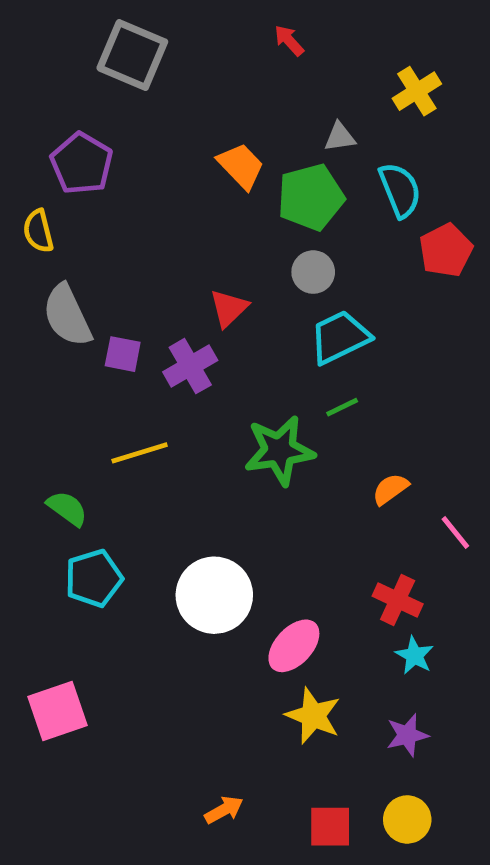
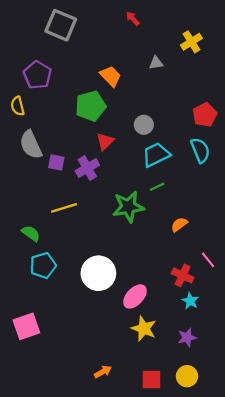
cyan semicircle: (400, 190) -> (200, 150), moved
green pentagon: (311, 197) -> (91, 106), moved
pink line: (455, 532) -> (208, 260), moved

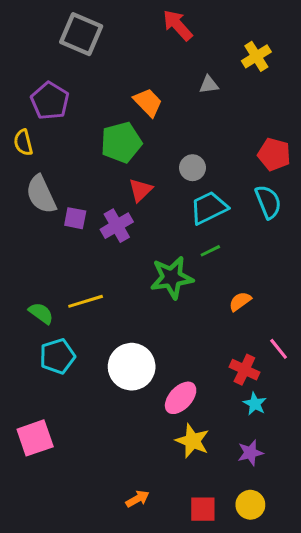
red arrow: (133, 19) -> (178, 25), size x1.6
red pentagon: (205, 115) -> (274, 154), turned -30
yellow line: (64, 208) -> (86, 301), moved

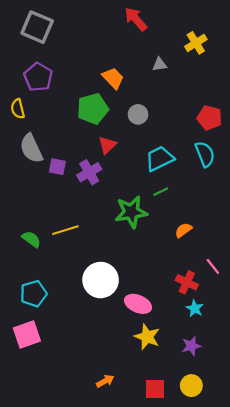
gray square: (81, 34) -> (37, 27), moved
gray circle: (192, 168) -> (138, 114), moved
cyan pentagon: (57, 356) -> (34, 294), moved
pink ellipse: (181, 398) -> (138, 304), turned 70

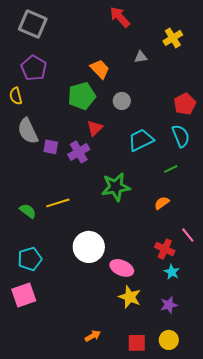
red pentagon: (209, 118) -> (185, 104), turned 30
green line: (161, 192) -> (171, 169), moved

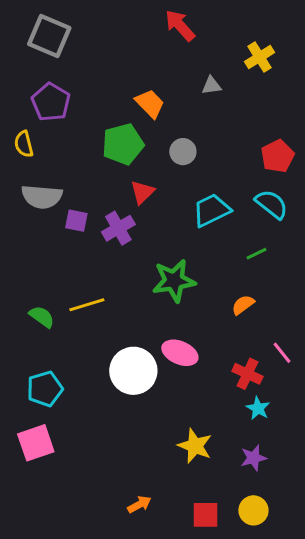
gray semicircle: (28, 131) -> (42, 197), turned -60
cyan semicircle: (181, 136) -> (272, 204), turned -30
pink ellipse: (122, 268) -> (180, 353), moved

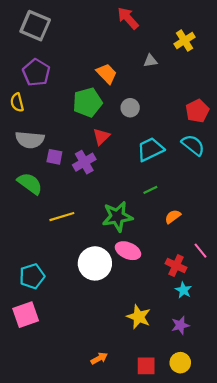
green line: (256, 254) -> (150, 190), moved
green star: (174, 281) -> (117, 217), moved
green semicircle: (42, 317) -> (30, 183), moved, size x1.4

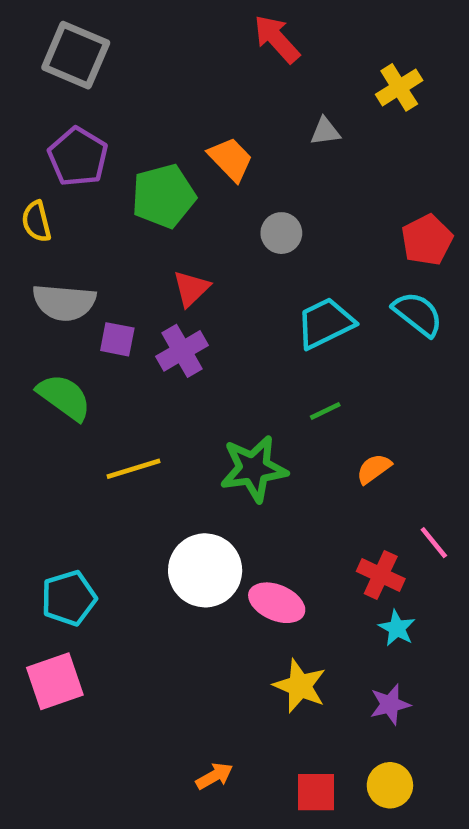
green pentagon: (87, 102) -> (163, 196), moved
red triangle: (101, 137) -> (191, 288), moved
pink ellipse: (128, 251) -> (277, 603), moved

